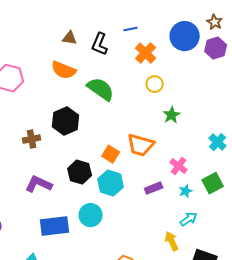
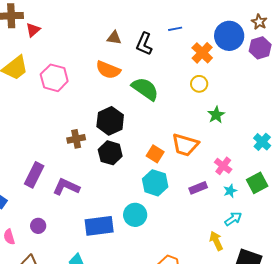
orange cross: (146, 53) -> (202, 53), moved
black hexagon: (80, 172) -> (110, 153), moved
purple L-shape: (39, 184) -> (66, 187), moved

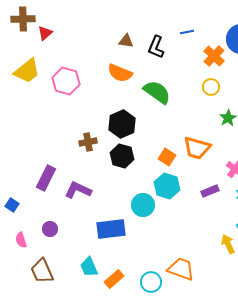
cyan circle: (135, 215) -> (143, 205), moved

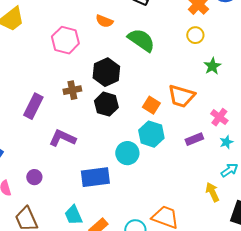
orange semicircle: (120, 73) -> (104, 21), size x0.7
pink hexagon: (66, 81) -> (65, 40), moved
purple rectangle: (46, 178) -> (33, 106), moved

